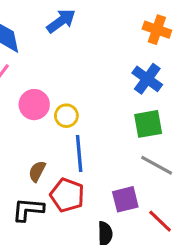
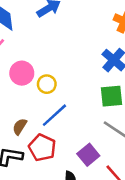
blue line: (79, 154) -> (54, 115), turned 48
purple square: (125, 199) -> (88, 155), turned -30

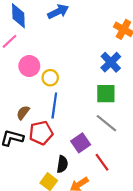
blue line: (54, 115) -> (54, 105), turned -45
red pentagon: (42, 148) -> (41, 133), turned 30

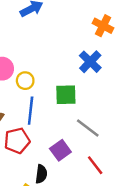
green square: (106, 94) -> (66, 95), moved
red line: (102, 162) -> (95, 165), moved

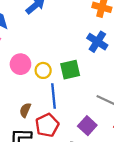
green square: (66, 95) -> (70, 70), moved

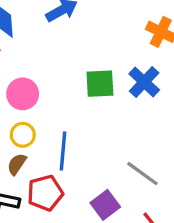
yellow circle: (43, 70) -> (23, 135), moved
green square: (70, 70) -> (100, 84), moved

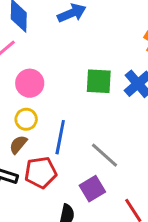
gray line: (142, 174) -> (104, 155), moved

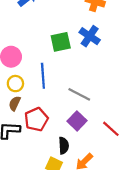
blue line: (60, 137) -> (43, 76), moved

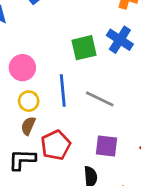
gray line: (79, 94) -> (100, 99), moved
purple square: (77, 121) -> (107, 146), turned -36

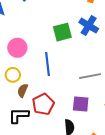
gray line: (100, 99) -> (90, 76), moved, turned -35
yellow circle: (29, 101) -> (13, 75), moved

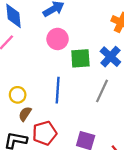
pink circle: (17, 48) -> (58, 39), moved
gray line: (90, 76) -> (102, 91), moved, turned -65

